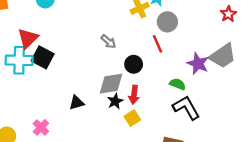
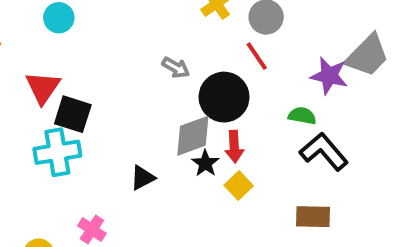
cyan cross: (19, 60) -> (57, 152), moved
black circle: (134, 64) -> (224, 97), size x1.6

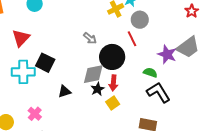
black square: (73, 114) -> (45, 63), moved

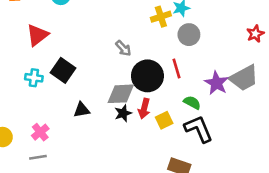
red line: (132, 39) -> (177, 69), moved
cyan cross: (23, 72) -> (34, 78), size x0.6
yellow square: (113, 103) -> (164, 120), moved

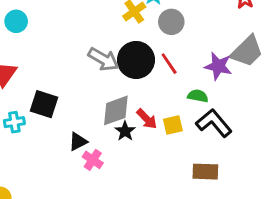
gray arrow: (123, 48) -> (103, 59), size x1.5
black circle: (147, 76) -> (136, 60), moved
red arrow: (144, 109) -> (147, 119), turned -42
yellow square: (164, 120) -> (173, 125), turned 30
pink cross: (40, 132) -> (93, 160), moved

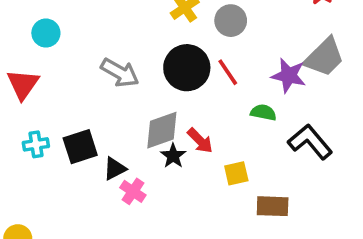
cyan circle: (16, 21) -> (46, 33), moved
gray arrow: (103, 59) -> (120, 73), moved
black square: (44, 104) -> (80, 147), moved, turned -36
black L-shape: (214, 123) -> (310, 142), moved
yellow square: (173, 125) -> (236, 173), moved

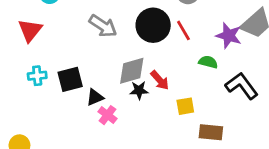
black star: (173, 156) -> (139, 90), turned 30

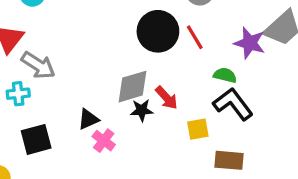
gray arrow: (103, 26) -> (38, 65), moved
black square: (70, 79) -> (36, 139), moved
black L-shape: (242, 86) -> (233, 104), moved

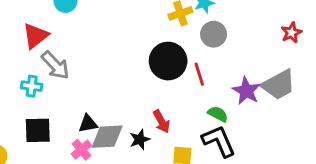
gray diamond: (133, 87) -> (107, 137), moved
black star: (142, 110) -> (140, 139), moved, turned -30
pink cross: (104, 141) -> (82, 150), moved

